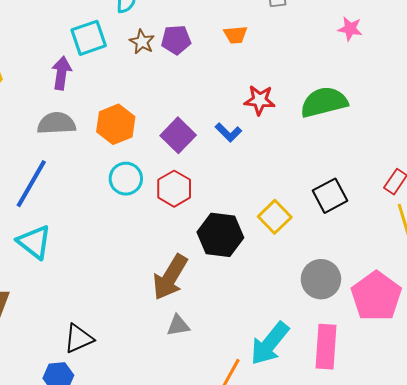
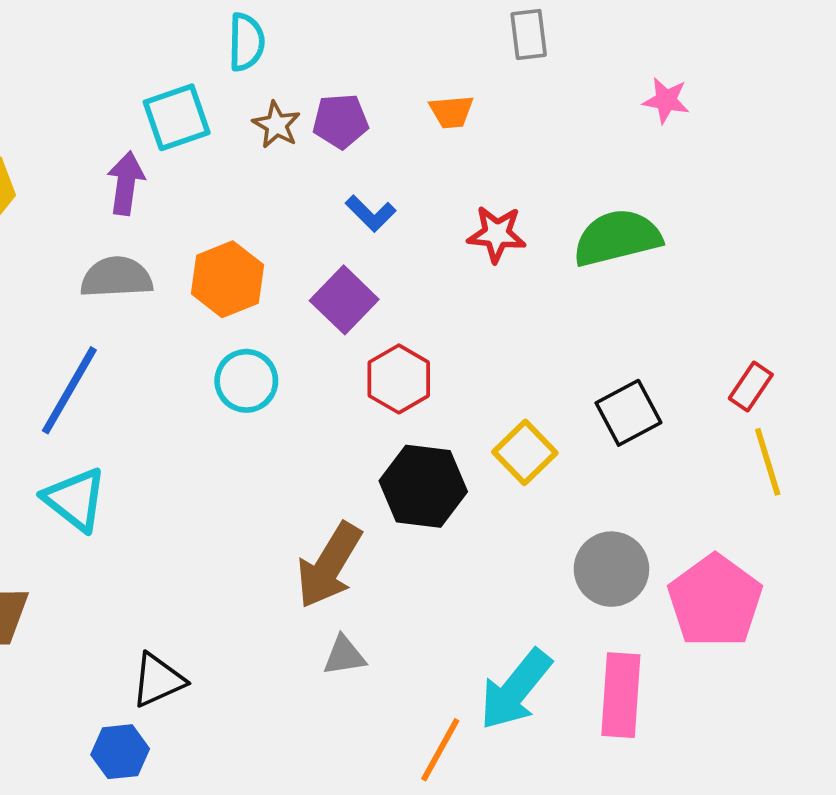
blue L-shape: (228, 132) -> (371, 213), moved
red hexagon: (174, 189) -> (399, 379), moved

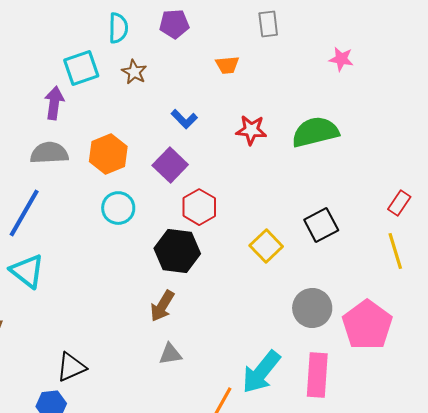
purple pentagon: (340, 121) -> (174, 24), moved
red rectangle: (751, 386) -> (399, 203), moved
black hexagon: (423, 486) -> (177, 251), moved
brown arrow: (329, 565) -> (162, 306), size x0.7

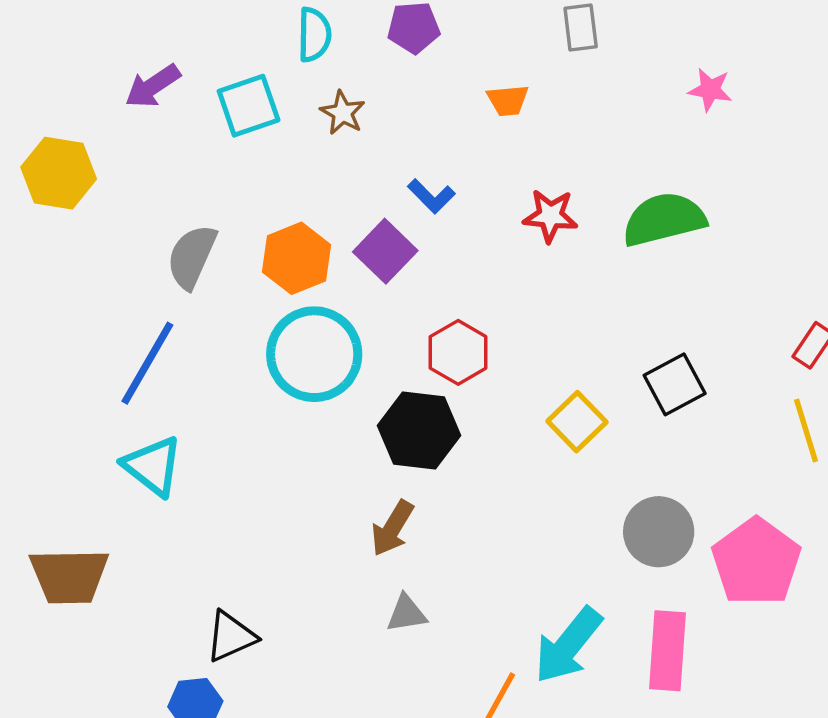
purple arrow: (54, 103) -> (153, 86), moved, turned -132
gray semicircle: (49, 153) -> (192, 257), turned -63
purple square: (170, 165) -> (385, 251), moved
cyan circle: (118, 208) -> (314, 354), size x1.6

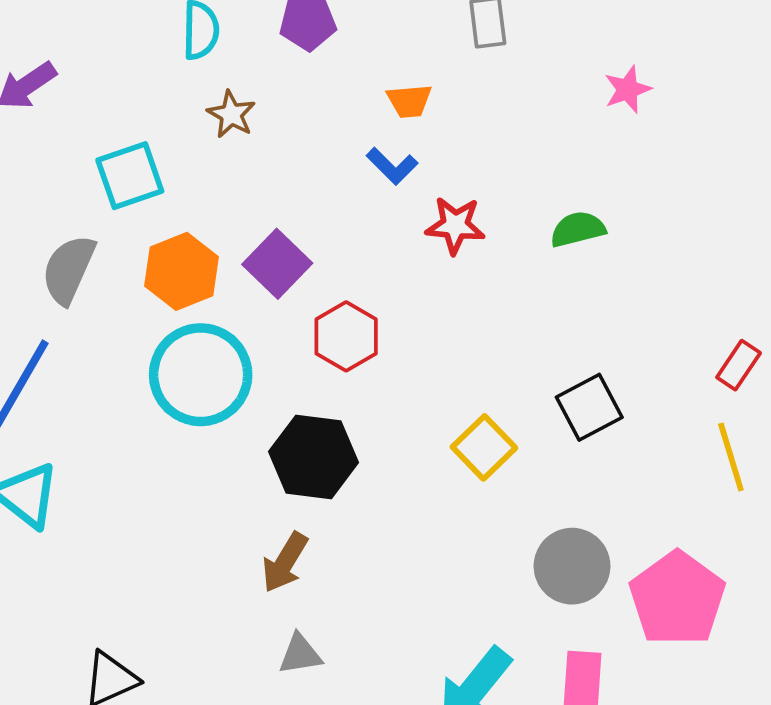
pink star: (710, 90) -> (628, 89), turned -30
cyan square: (249, 106) -> (130, 176), moved
blue L-shape: (431, 196) -> (392, 166), moved
green semicircle: (664, 219) -> (578, 229), size x0.6
red hexagon: (458, 352) -> (346, 336), moved

